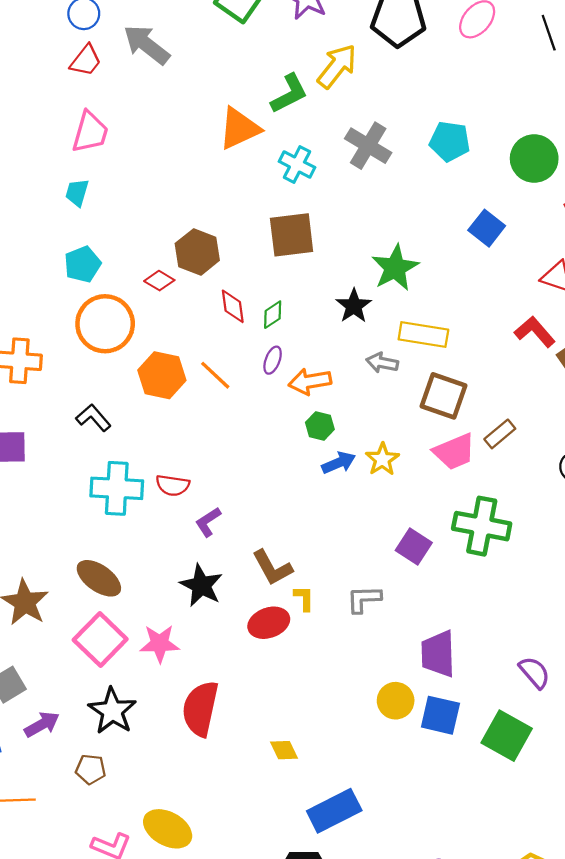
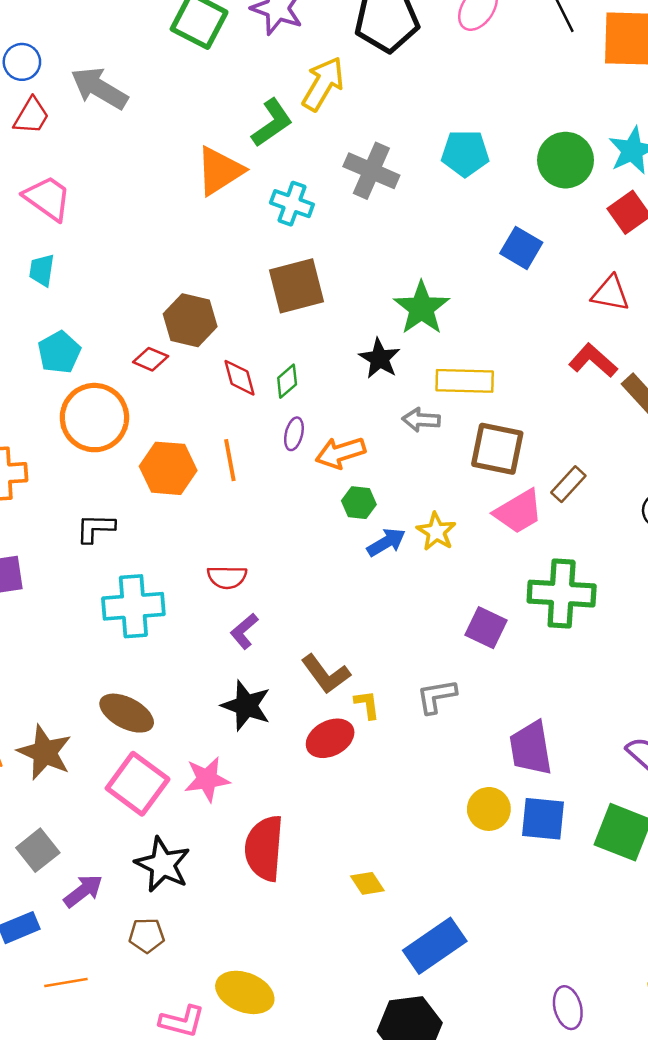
pink trapezoid: (90, 132) -> (48, 198), turned -63
orange line: (215, 375) -> (230, 460), turned 44
black L-shape: (93, 418) -> (95, 528), turned -40
red semicircle: (173, 485) -> (227, 577), moved

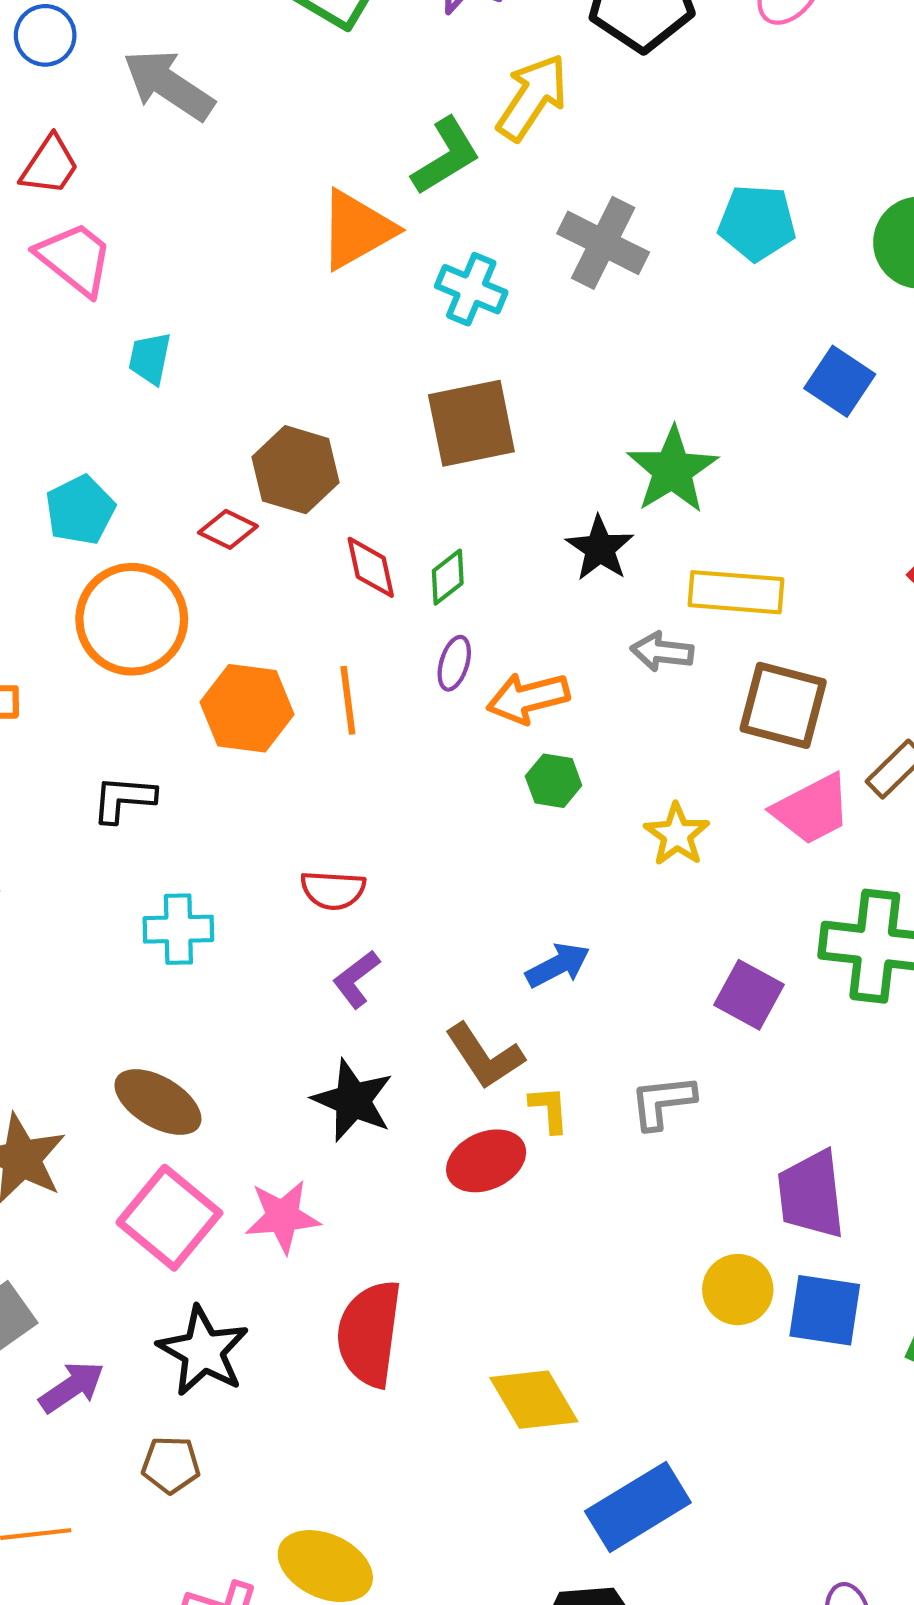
red trapezoid: (31, 116) -> (50, 165), moved
cyan trapezoid: (42, 270) -> (150, 358), moved
blue arrow: (386, 542) -> (558, 965), moved
cyan cross: (133, 606) -> (178, 929), size x0.7
yellow diamond: (367, 883) -> (534, 1400), size x1.6

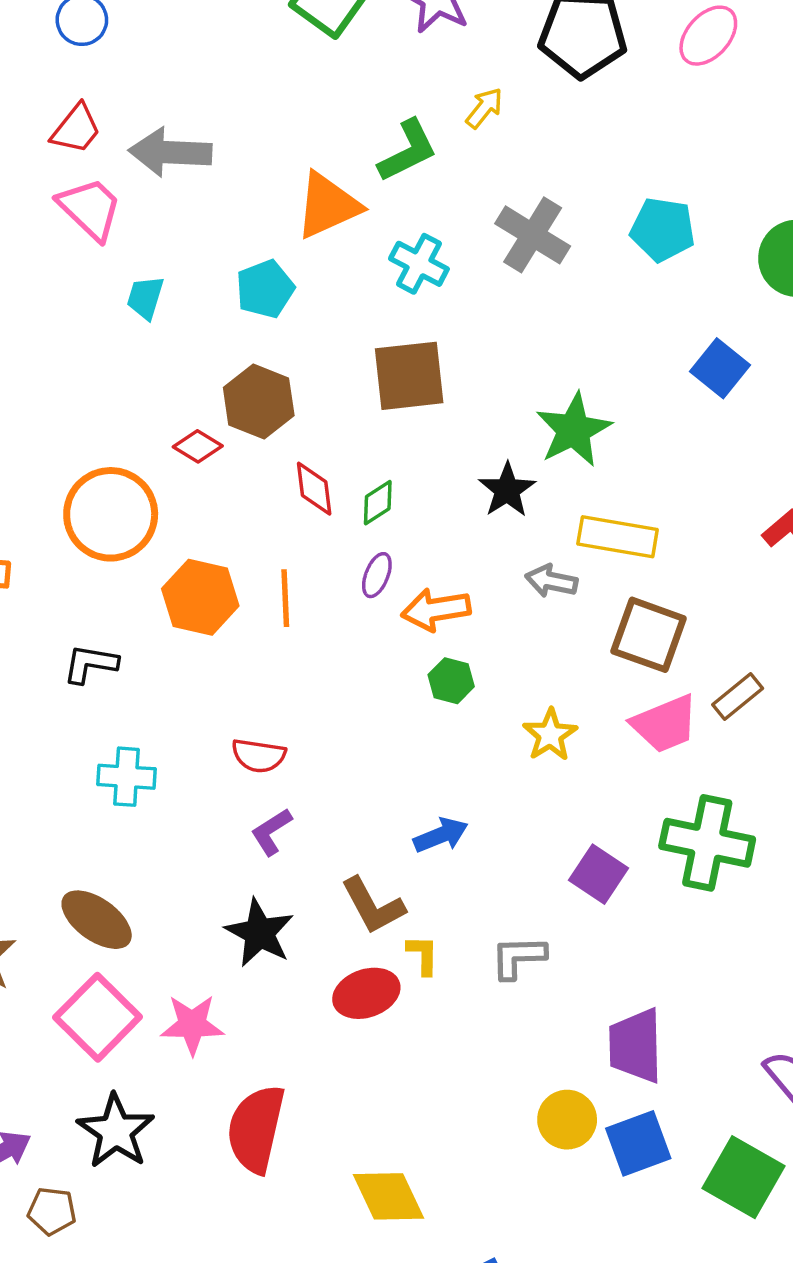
gray arrow: (169, 85) -> (170, 152), moved, turned -36
yellow arrow: (532, 97) -> (484, 108), size x0.6
cyan pentagon: (80, 510) -> (265, 289), moved
blue square: (825, 1310) -> (638, 1143), turned -34
brown pentagon: (171, 1465) -> (52, 1211), moved

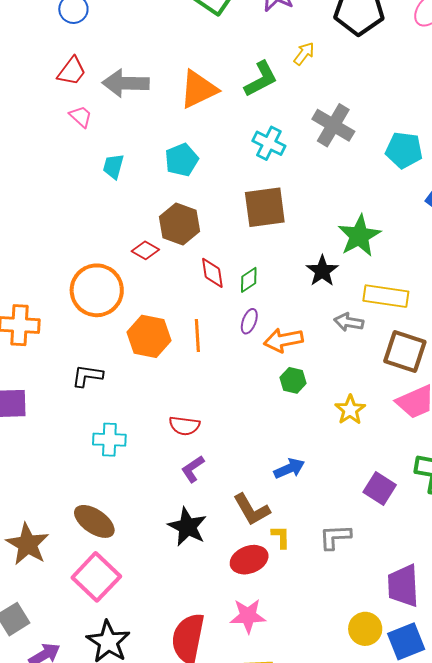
orange triangle: (328, 205) -> (198, 89), moved
pink trapezoid: (90, 209) -> (81, 116), size x0.6
cyan pentagon: (663, 229) -> (404, 150), moved
pink star: (192, 1025) -> (248, 616), moved

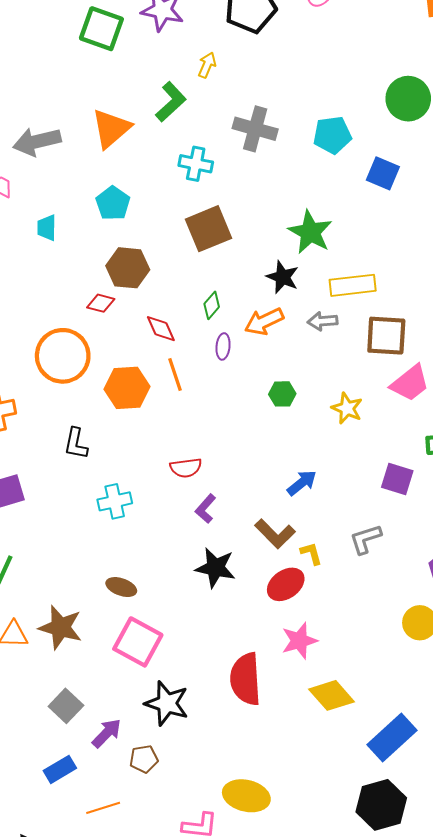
red diamond: (212, 273) -> (161, 329), moved
orange arrow: (283, 340) -> (264, 322), moved
black L-shape: (87, 376) -> (76, 444), turned -72
brown ellipse: (94, 521) -> (121, 587), size x0.7

